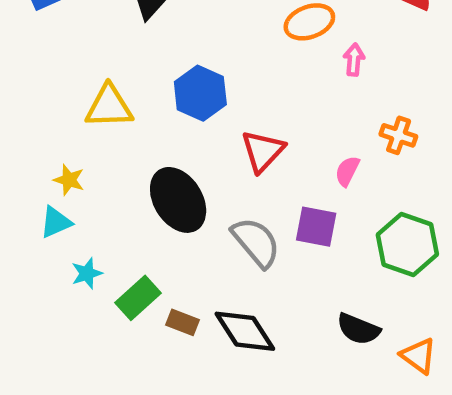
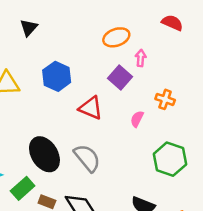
red triangle: (263, 151) -> (91, 108), turned -50
black ellipse: (178, 200) -> (44, 154), moved
purple square: (316, 227) -> (120, 78), moved, turned 30

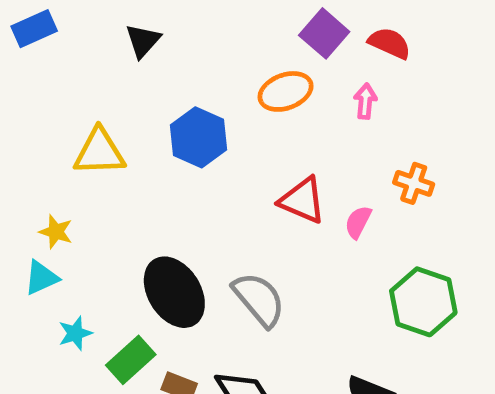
red semicircle: (172, 23) -> (389, 43), moved
orange ellipse: (116, 37) -> (286, 91), moved
purple square: (120, 78) -> (324, 33), moved
red triangle: (91, 108) -> (302, 200), moved

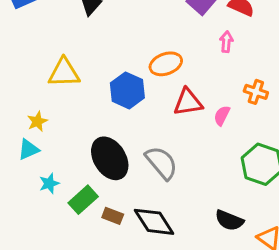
orange ellipse: (286, 91) -> (166, 64), moved
blue hexagon: (198, 137) -> (127, 90), moved
red triangle: (302, 200) -> (188, 102), turned -32
yellow star: (56, 232) -> (37, 121), turned 30

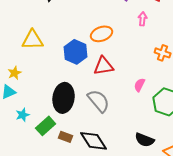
red triangle: (188, 102) -> (104, 66), moved
pink semicircle: (222, 116) -> (140, 85), moved
black ellipse: (110, 158) -> (64, 98), turned 40

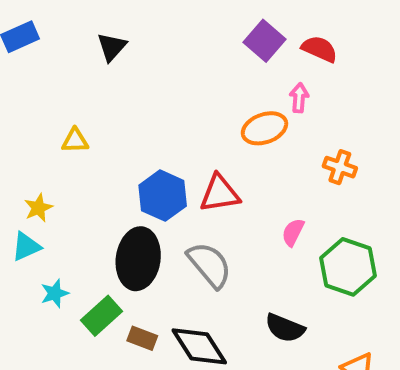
orange ellipse: (102, 34) -> (264, 128), moved
yellow triangle: (33, 40) -> (75, 141), size x0.6
blue hexagon: (76, 52) -> (163, 196), moved
black semicircle: (145, 140) -> (285, 328), moved

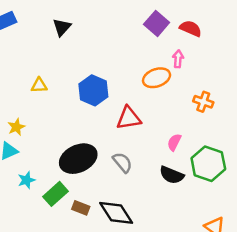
blue hexagon: (163, 196) -> (93, 90), moved
black ellipse: (138, 259) -> (78, 159), turned 57
gray semicircle: (209, 265) -> (122, 162), size x0.7
black semicircle: (285, 328) -> (172, 175), moved

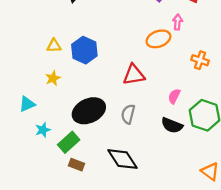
blue hexagon: (93, 90) -> (84, 50), moved
yellow star: (16, 127) -> (53, 78), moved
gray semicircle: (122, 162) -> (128, 114), turned -126
brown rectangle: (81, 208) -> (76, 165), moved

